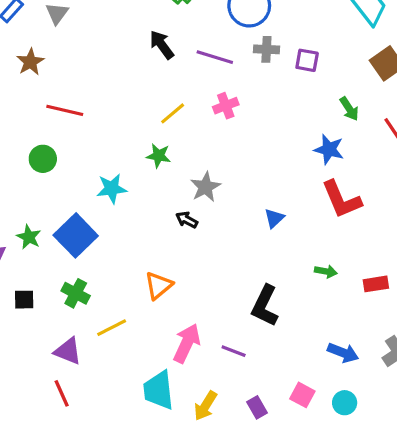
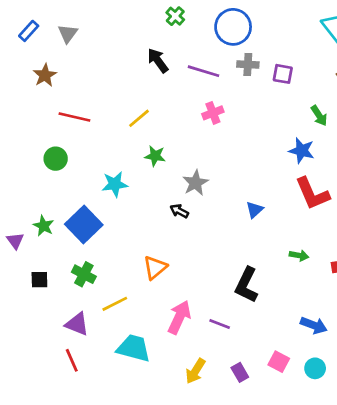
yellow line: (173, 113) -> (139, 118), moved
cyan trapezoid: (159, 390) -> (134, 348), moved, turned 111

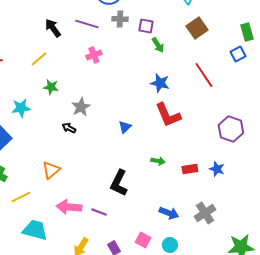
black arrow: (158, 60) -> (53, 28), moved
green arrow: (319, 116) -> (158, 45), moved
pink arrow: (179, 317) -> (69, 207), turned -110

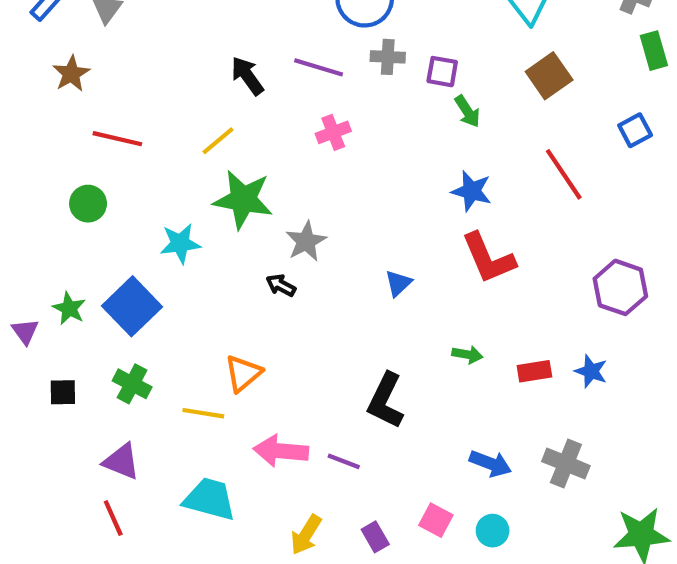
green rectangle: (247, 32) -> (654, 51), moved
green star: (51, 87) -> (243, 199), size x1.8
yellow line: (21, 197) -> (203, 413), moved, turned 36
gray cross: (205, 213) -> (566, 464), turned -35

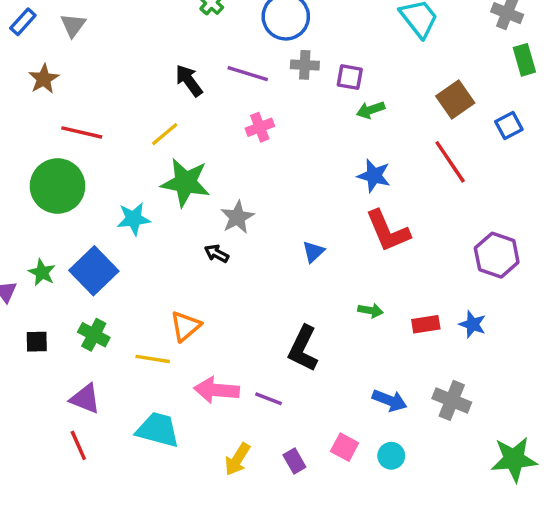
brown square: (549, 76) -> (455, 100), moved
green arrow: (467, 111) -> (370, 110), turned 104
green circle: (88, 204) -> (58, 186), size x1.8

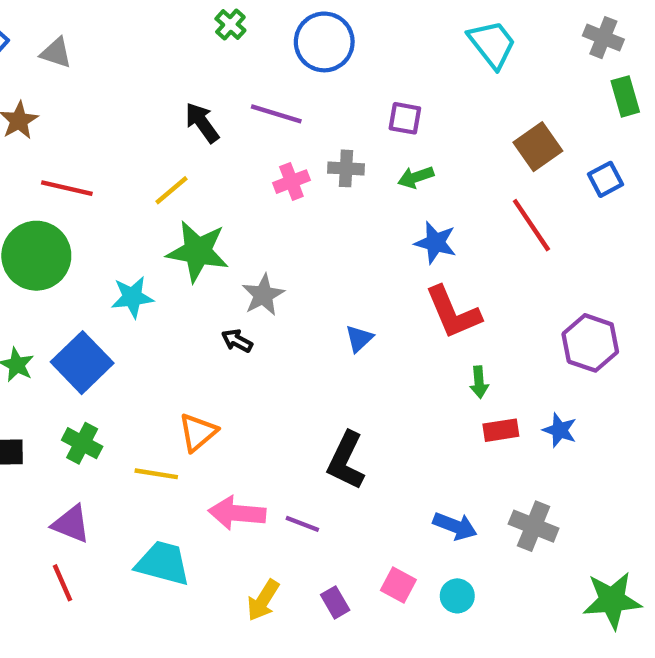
gray triangle: (73, 25) -> (56, 53), turned -48
gray cross: (305, 65) -> (346, 168), moved
green arrow: (370, 110) -> (416, 177), moved
green arrow: (370, 311) -> (479, 382), moved, turned 75

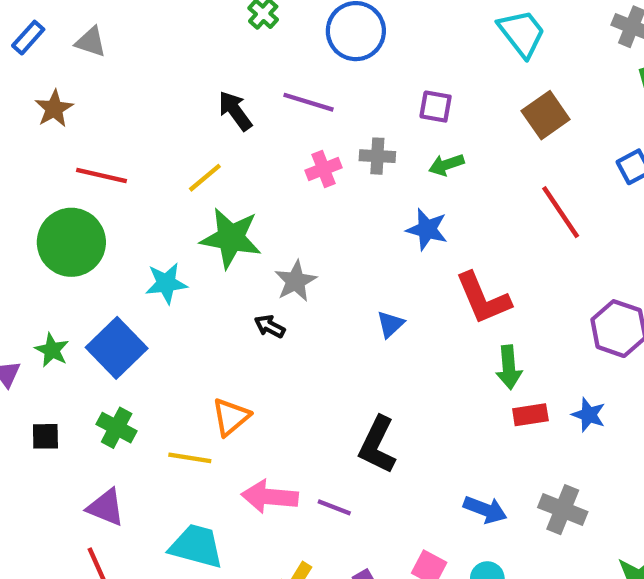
brown square: (538, 147) -> (546, 115), moved
blue star: (435, 243) -> (427, 229), moved
green arrow: (479, 382) -> (509, 367), size x1.4

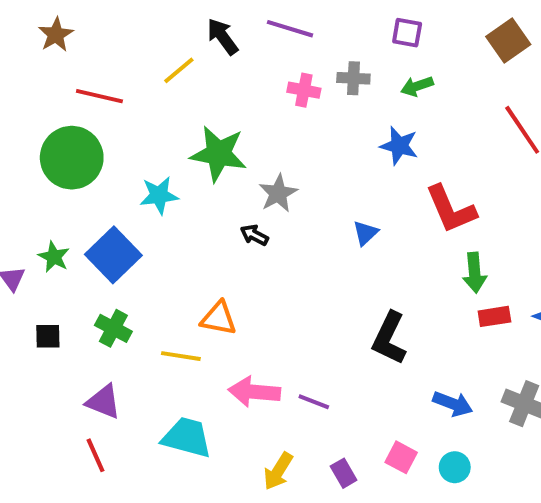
pink cross: (324, 169) -> (304, 90), turned 32
yellow line: (205, 178) -> (179, 70), moved
orange triangle: (231, 417) -> (219, 318), turned 51
black L-shape: (377, 445) -> (389, 338), moved

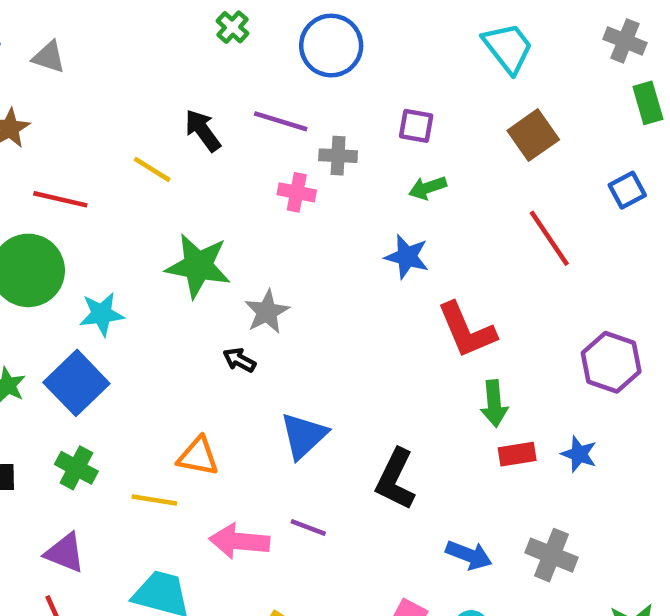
yellow line: (179, 70) -> (152, 169), turned 72
gray cross: (353, 78) -> (338, 156), moved
cyan star: (159, 195) -> (102, 314), moved
blue triangle: (365, 233) -> (304, 436), moved, size x1.6
purple line: (314, 402) -> (308, 528), moved

